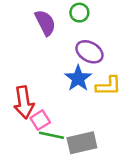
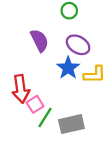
purple semicircle: (45, 23) -> (39, 40), moved
green line: (52, 135) -> (45, 117), turned -70

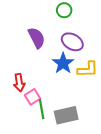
red arrow: (21, 89) -> (19, 83), size x0.7
green line: (45, 117) -> (42, 109), turned -42

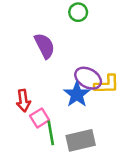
purple ellipse: (72, 42) -> (88, 78), moved
blue star: (63, 63) -> (77, 94), moved

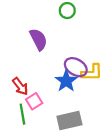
red arrow: (23, 101) -> (20, 86), turned -30
green line: (51, 133) -> (22, 114), moved

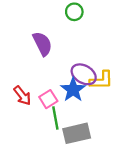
pink square: (34, 101) -> (48, 99), moved
green line: (22, 114) -> (55, 118), moved

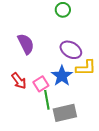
purple semicircle: (42, 44) -> (26, 44), moved
purple ellipse: (84, 74) -> (71, 50), moved

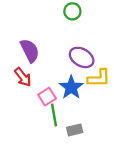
red arrow: (19, 81) -> (23, 77), moved
gray rectangle: (65, 113) -> (75, 130), size x0.6

